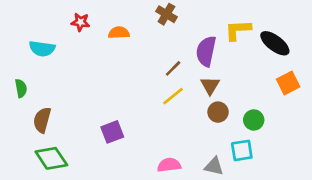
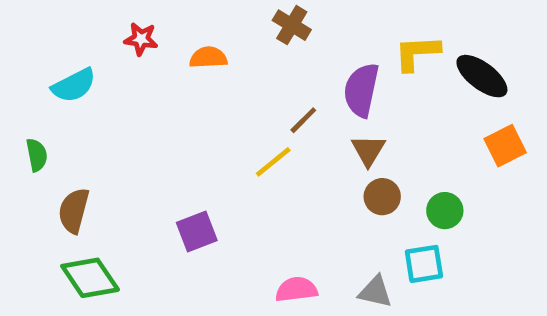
cyan semicircle: (42, 49) -> (74, 85), turned -35
yellow line: (173, 96) -> (273, 162), moved

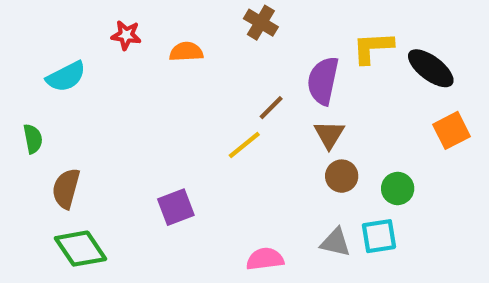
gray triangle: (375, 292) -> (335, 242), moved

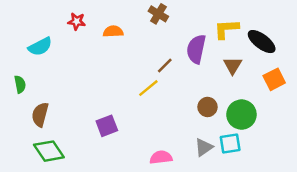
brown triangle: (329, 135) -> (233, 65), moved
green circle: (398, 188) -> (241, 115), size x1.5
gray triangle: (335, 242) -> (204, 147), turned -48

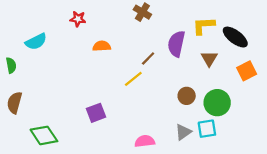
red star: (77, 21) -> (78, 19), moved
orange semicircle: (113, 31) -> (102, 46), moved
green semicircle: (20, 84) -> (11, 65), moved
brown semicircle: (40, 115) -> (15, 103), moved

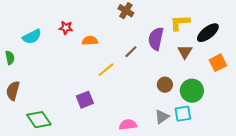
red star: (78, 19) -> (66, 28), moved
black ellipse: (235, 37) -> (208, 33), turned -75
yellow line: (133, 79) -> (106, 70), moved

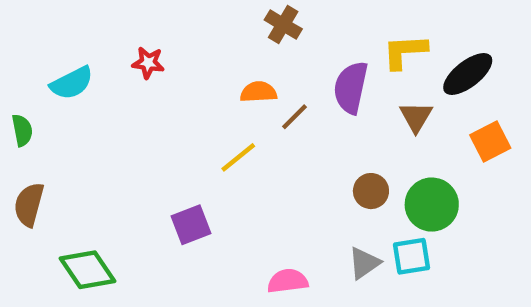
orange semicircle: (90, 41) -> (258, 92), moved

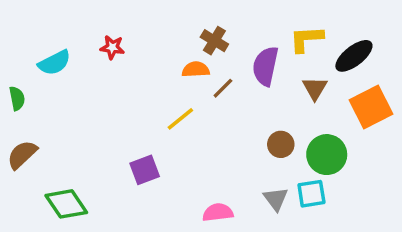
brown cross: (283, 24) -> (214, 41), moved
orange square: (490, 142) -> (371, 107), size x1.4
brown semicircle: (29, 205) -> (22, 155), turned 32
gray triangle: (364, 263) -> (276, 199), turned -32

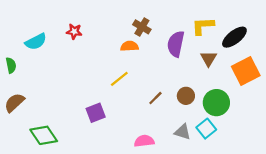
brown line: (223, 88) -> (155, 98), moved
cyan square: (311, 194) -> (206, 129), turned -30
gray triangle: (276, 199) -> (183, 132), turned -36

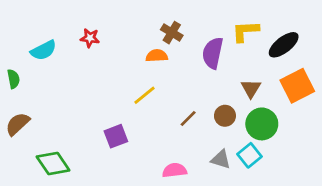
brown triangle: (208, 59) -> (251, 88), moved

